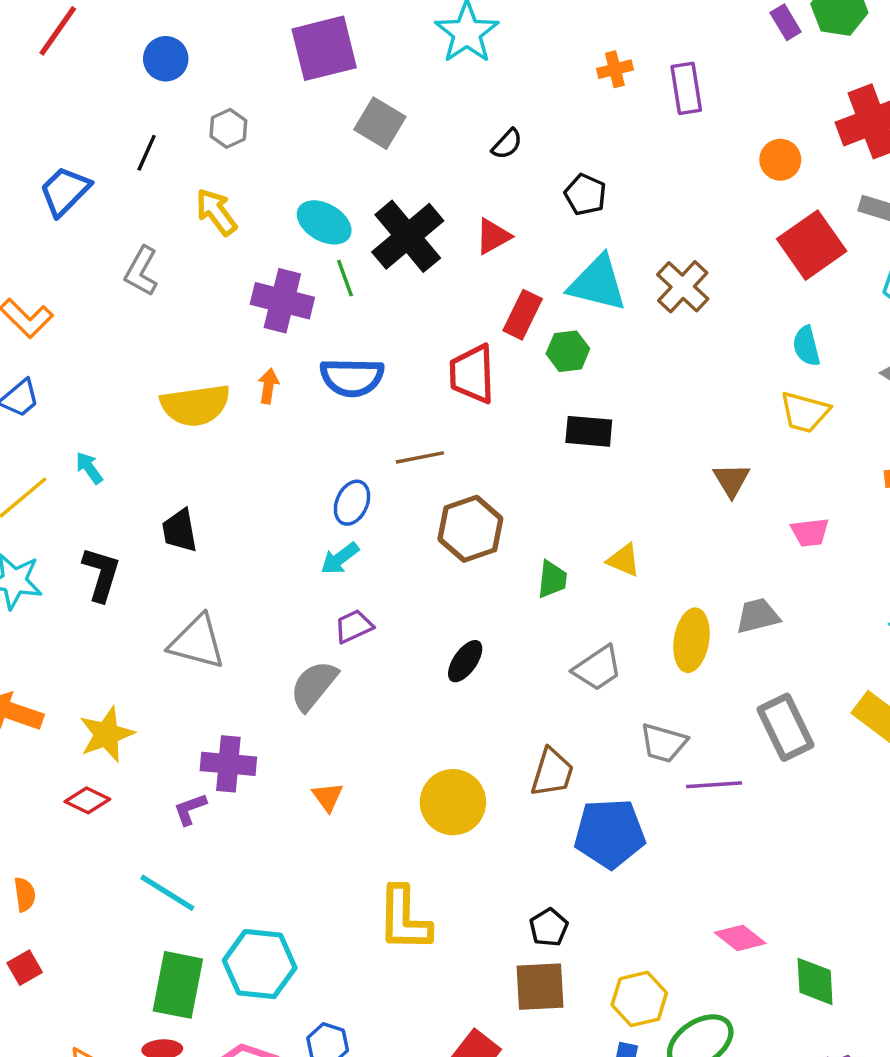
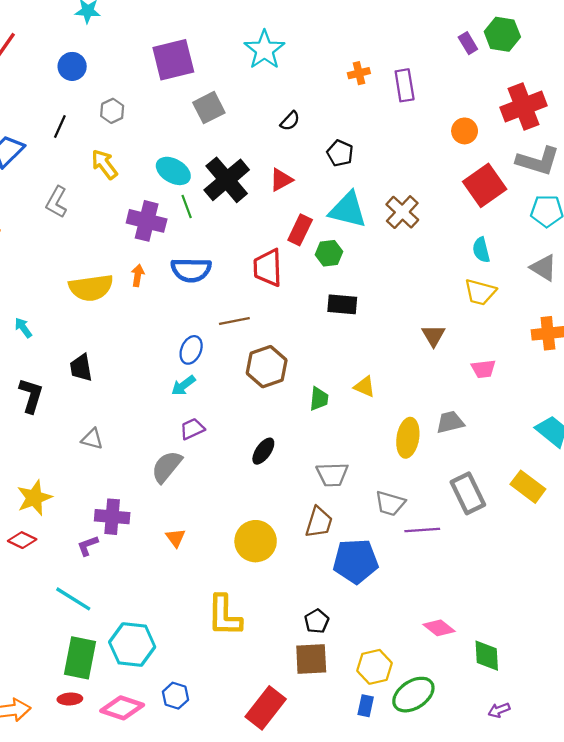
gray square: (380, 123) -> (209, 108), turned 32
gray triangle: (197, 642) -> (92, 439), size x0.6
gray trapezoid: (597, 668) -> (332, 474), moved, turned 32

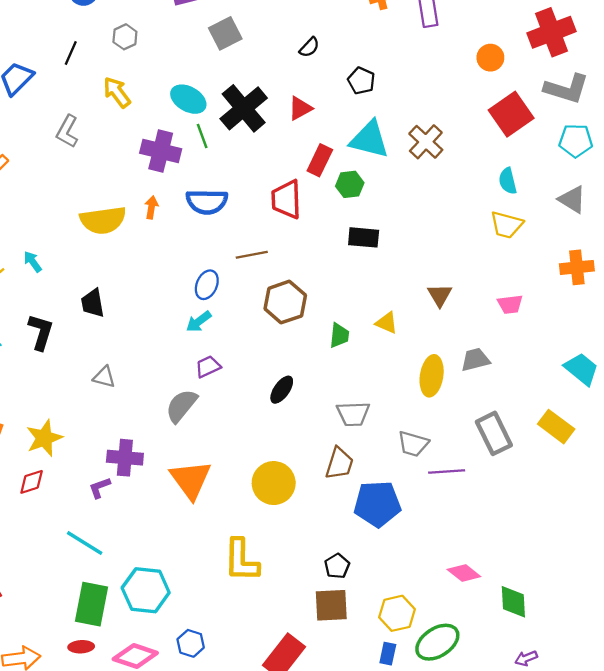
brown triangle: (433, 335) -> (440, 295), moved
orange triangle: (176, 538) -> (191, 480), size x2.0
red diamond: (22, 540) -> (32, 482), turned -44

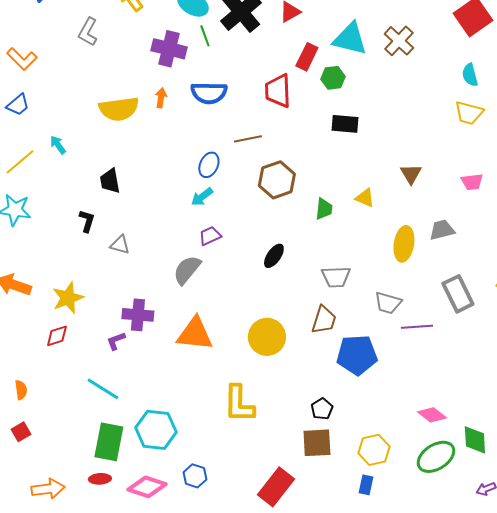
black L-shape: (41, 332) -> (87, 221), moved, size x0.7
orange triangle: (191, 480) -> (195, 334), turned -48
green ellipse: (437, 642) -> (436, 457), moved

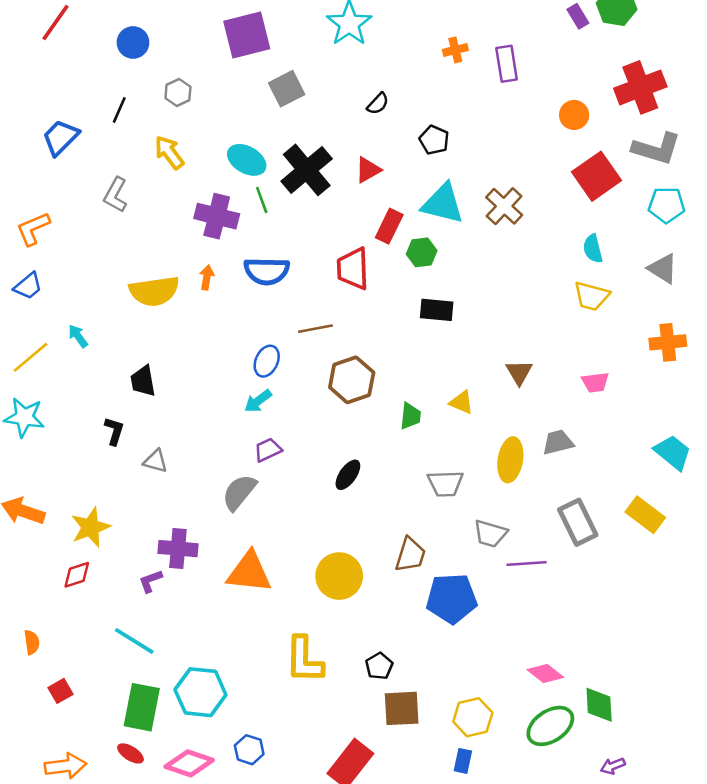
orange L-shape: (22, 59) -> (33, 229), turned 112
gray trapezoid: (336, 277) -> (445, 484), moved
black pentagon: (322, 409) -> (379, 666), moved
red square: (21, 432) -> (61, 691), moved
red ellipse: (100, 479) -> (130, 753), turned 35

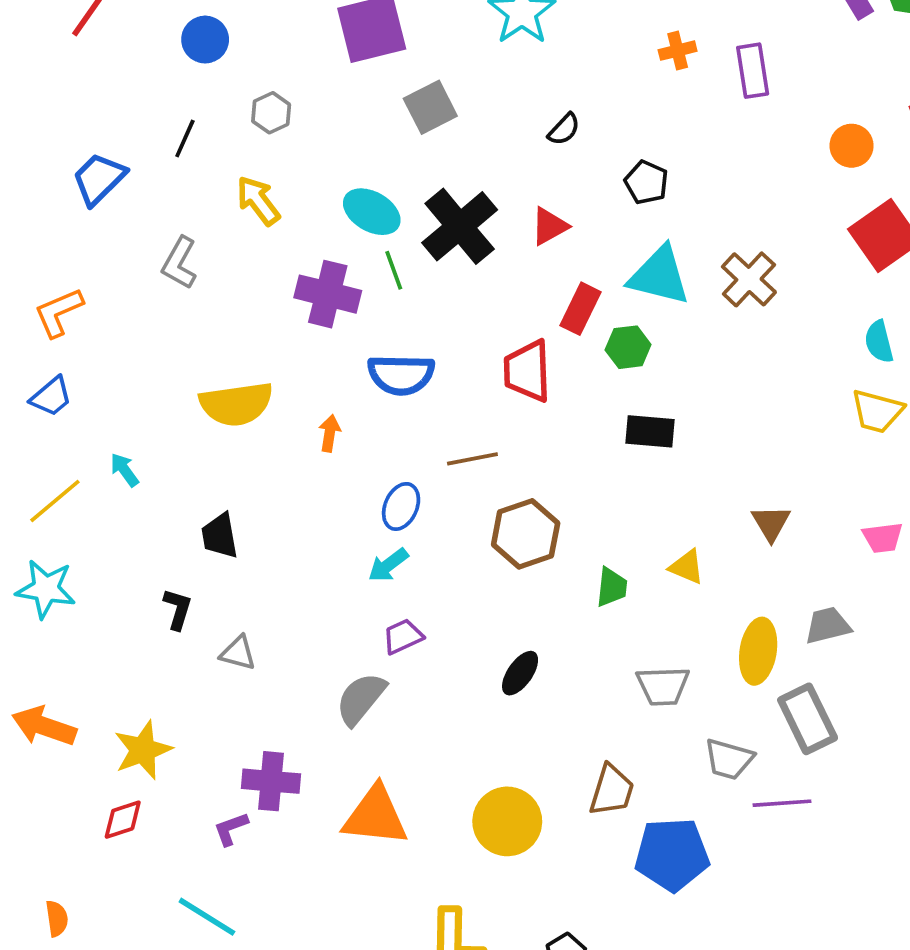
orange arrow: (207, 277) -> (330, 433), moved
gray rectangle: (578, 522) -> (808, 719), moved

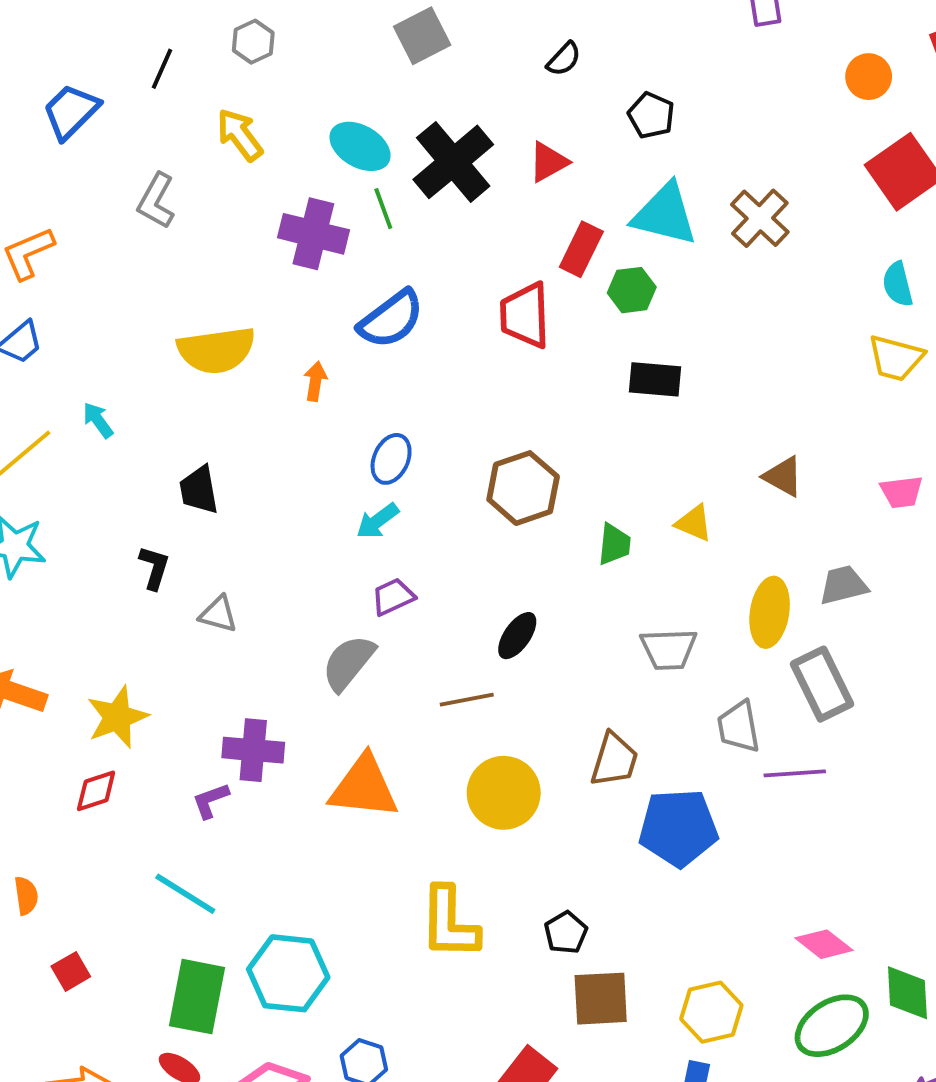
blue semicircle: (401, 375) -> (391, 319), turned -38
brown line: (472, 459) -> (467, 700), moved
brown triangle: (771, 523) -> (783, 476), turned -30
gray trapezoid: (729, 759) -> (739, 727), turned 64

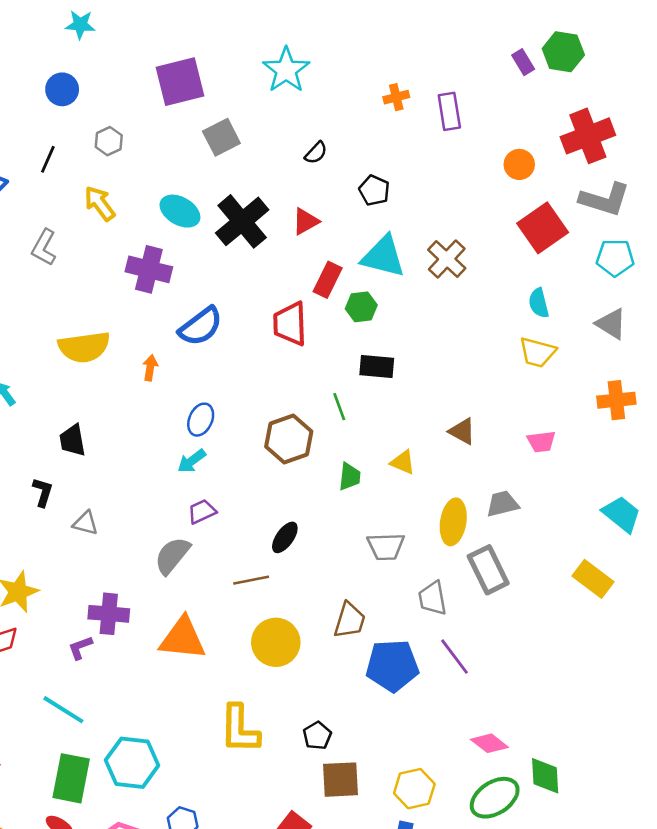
green line: (383, 209) -> (339, 407), moved
purple line: (795, 773) -> (455, 657), moved, turned 57

